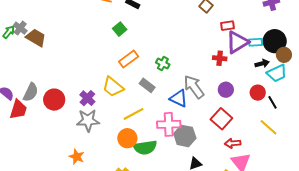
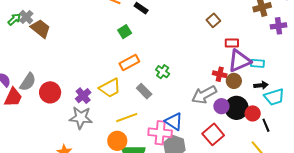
black circle: (275, 41) -> (237, 108), moved
brown circle: (284, 55) -> (234, 81), moved
yellow trapezoid: (113, 87) -> (110, 88), turned -75
gray arrow: (194, 87) -> (204, 95), moved, turned -90
blue triangle: (179, 98) -> (174, 121), moved

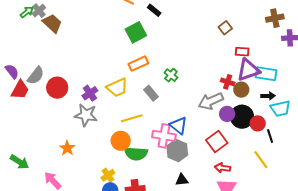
green square: (125, 32) -> (136, 32), size x1.5
cyan rectangle: (257, 63) -> (266, 74), size x1.5

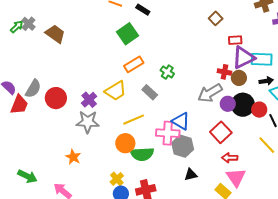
brown trapezoid: (52, 23) -> (55, 34), moved

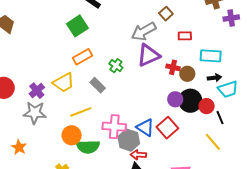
purple triangle: (243, 58) -> (149, 55), moved
gray arrow: (210, 93) -> (144, 31), moved
blue triangle: (181, 121) -> (145, 127), moved
red arrow: (230, 158) -> (138, 155), moved

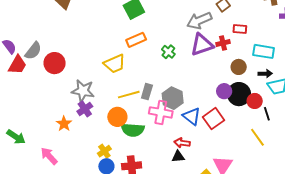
red cross: (173, 67) -> (223, 43), moved, turned -32
gray rectangle: (98, 85) -> (147, 92), moved, turned 56
purple cross: (37, 91) -> (85, 109), moved
gray hexagon: (129, 140) -> (173, 98), moved

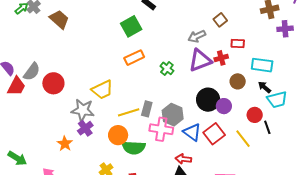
gray arrow: (199, 21) -> (197, 36), size x0.7
yellow trapezoid: (115, 64) -> (102, 90), moved
black arrow: (265, 74) -> (264, 87), turned -136
black circle: (239, 94) -> (208, 100), moved
yellow line: (257, 137) -> (243, 139), moved

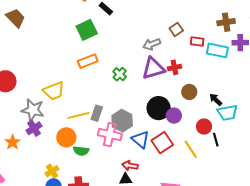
red rectangle: (238, 43) -> (197, 41), moved
cyan rectangle: (262, 65) -> (217, 50), moved
green semicircle: (134, 148) -> (81, 151), size x0.7

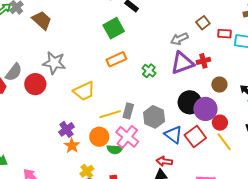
gray star: (33, 110) -> (54, 63), moved
purple circle: (174, 116) -> (205, 109), size x1.5
red circle: (204, 127) -> (220, 123), moved
pink cross: (110, 135) -> (127, 137), moved, turned 30
orange star: (13, 142) -> (72, 146), moved

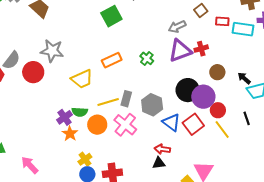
orange rectangle: (116, 59) -> (112, 60), moved
green semicircle: (115, 149) -> (80, 112), moved

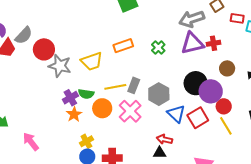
gray arrow: (177, 27) -> (192, 19), size x1.4
gray star: (52, 51) -> (60, 66), moved

